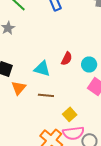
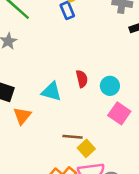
red semicircle: (67, 59) -> (82, 79), turned -40
brown line: (46, 95) -> (73, 137), moved

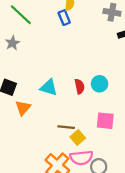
red semicircle: (82, 79) -> (80, 86), moved
pink square: (119, 113) -> (105, 121), moved, turned -30

